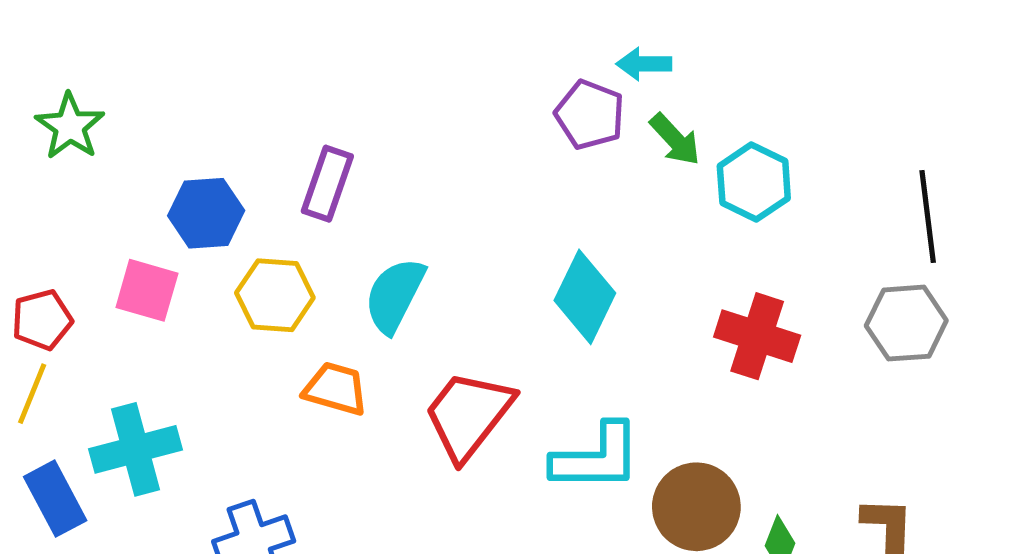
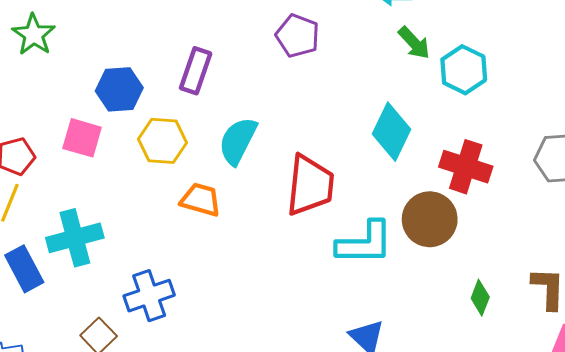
purple pentagon: (590, 115) -> (298, 36), moved
cyan diamond: (585, 297) -> (391, 132), moved
red trapezoid: (468, 415) -> (310, 185), moved, turned 148
brown circle: (696, 507) -> (430, 219), moved

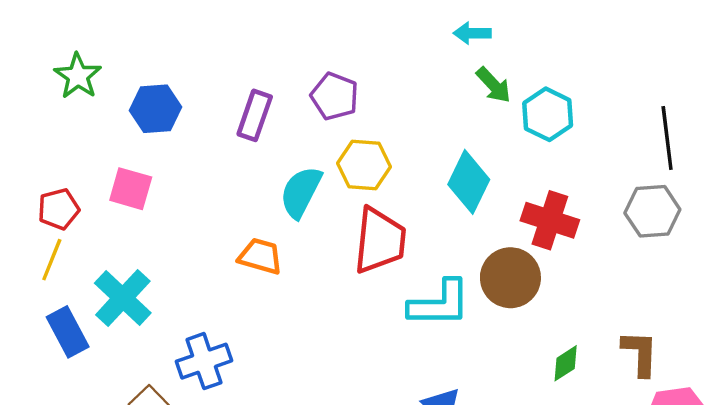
purple pentagon: (298, 36) -> (335, 96), moved
blue hexagon: (119, 89) -> (155, 109), moved
yellow hexagon: (163, 141) -> (364, 165), moved
cyan cross: (75, 238) -> (123, 298), turned -32
green diamond: (480, 298) -> (566, 363), turned 36

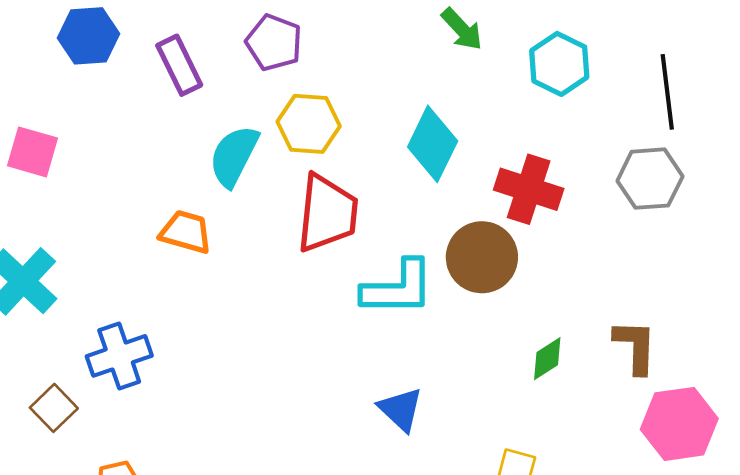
blue hexagon: (155, 109) -> (89, 36), moved
cyan hexagon: (548, 114) -> (559, 64), moved
purple rectangle: (255, 115) -> (179, 65), turned -45

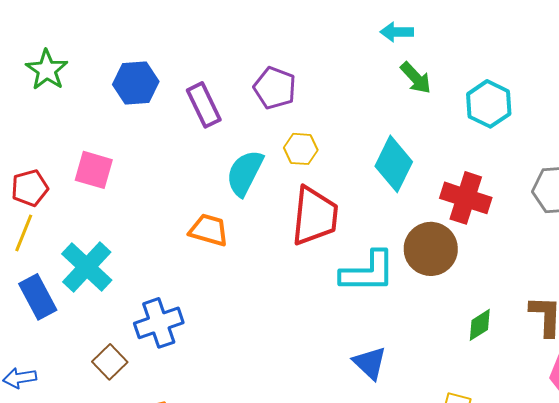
yellow hexagon: (309, 124) -> (301, 149), size x0.7

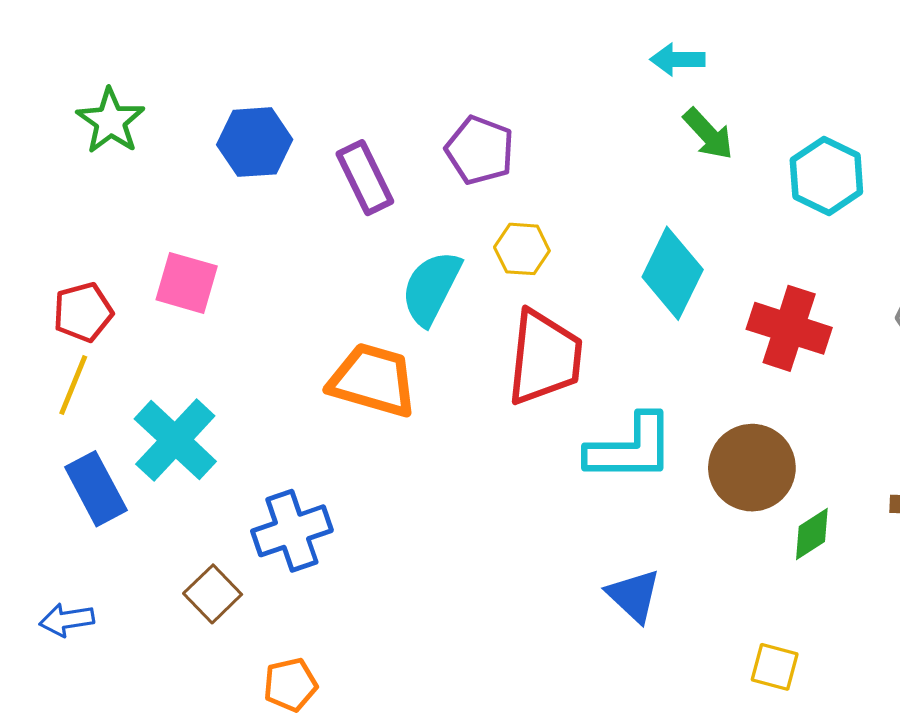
orange trapezoid: (209, 230) -> (373, 380), size x1.4
brown circle: (431, 249) -> (752, 468), moved

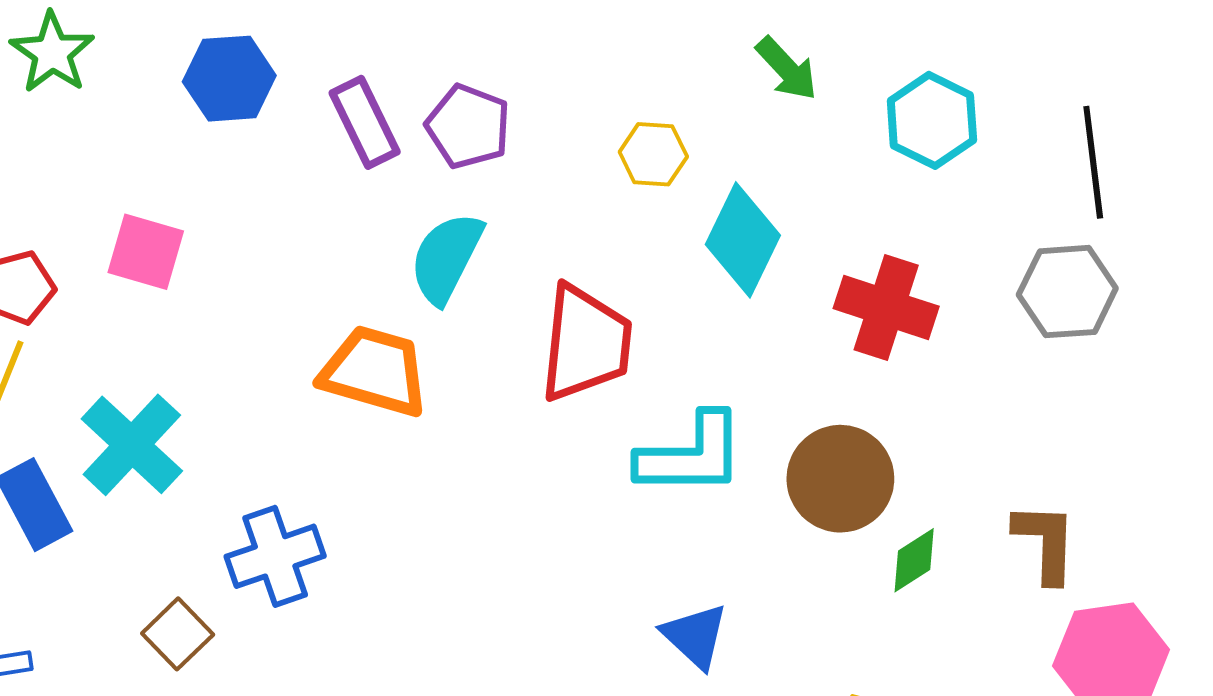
purple pentagon: (480, 150) -> (468, 126), moved
yellow hexagon: (522, 249) -> (653, 154), moved

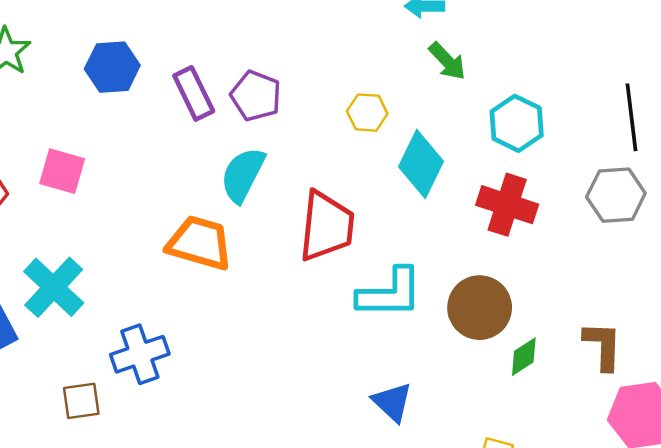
cyan hexagon: (932, 120) -> (517, 123), moved
brown square: (178, 634) -> (81, 401), turned 36

